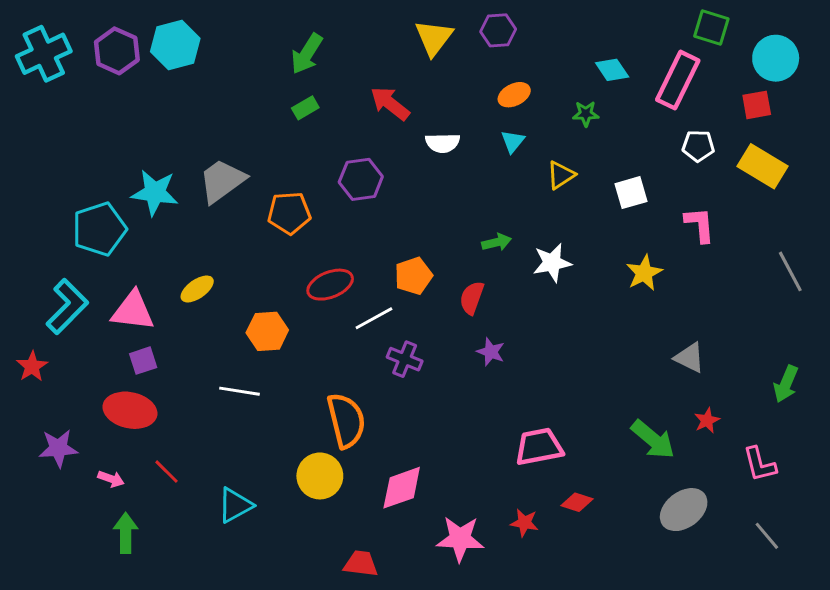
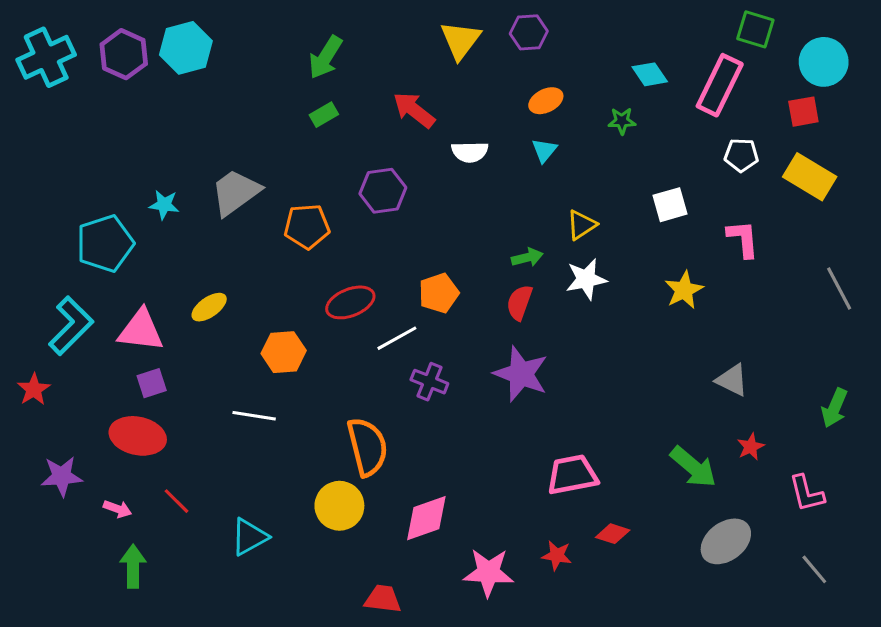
yellow triangle: (561, 175) -> (582, 225), moved
cyan star: (155, 193) -> (164, 205), size x0.6
red semicircle: (472, 298) -> (519, 302), moved
purple star: (491, 352) -> (521, 374), size x1.8

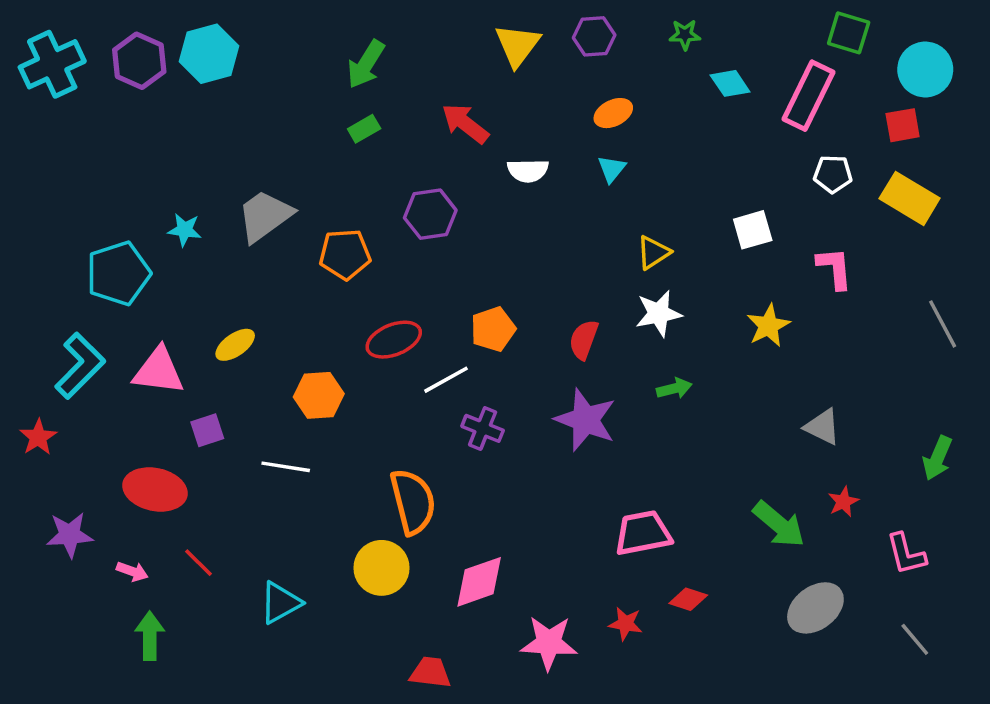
green star: (622, 121) -> (685, 35), moved
green arrow: (527, 257) -> (674, 388), moved
purple square: (152, 383) -> (207, 430), moved

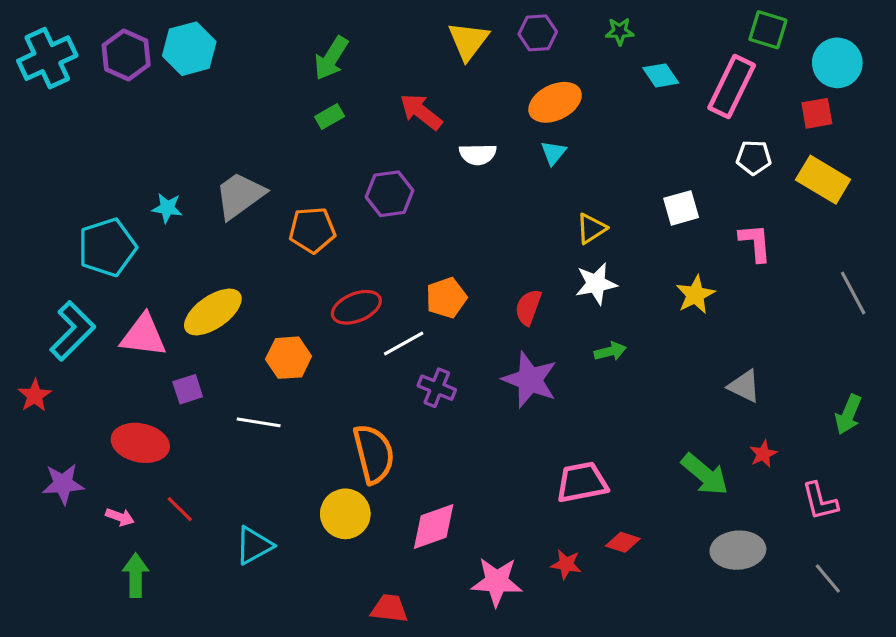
orange ellipse: (613, 113) -> (555, 102), size x1.5
yellow ellipse: (235, 345) -> (213, 312), size x1.6
gray ellipse: (815, 608) -> (738, 550), turned 33

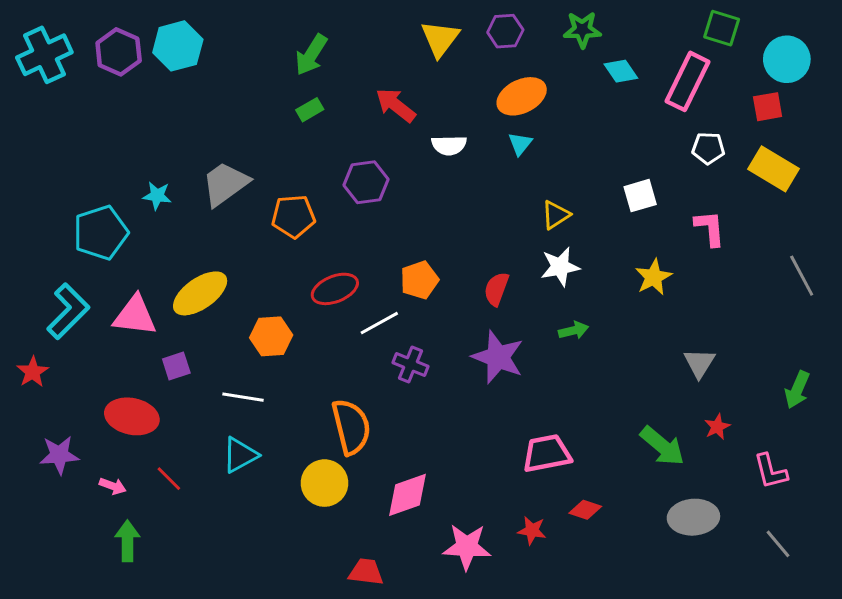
green star: (620, 31) -> (582, 30), size x1.4
gray triangle: (744, 386) -> (699, 363), turned 36
cyan triangle: (254, 545) -> (240, 455), moved

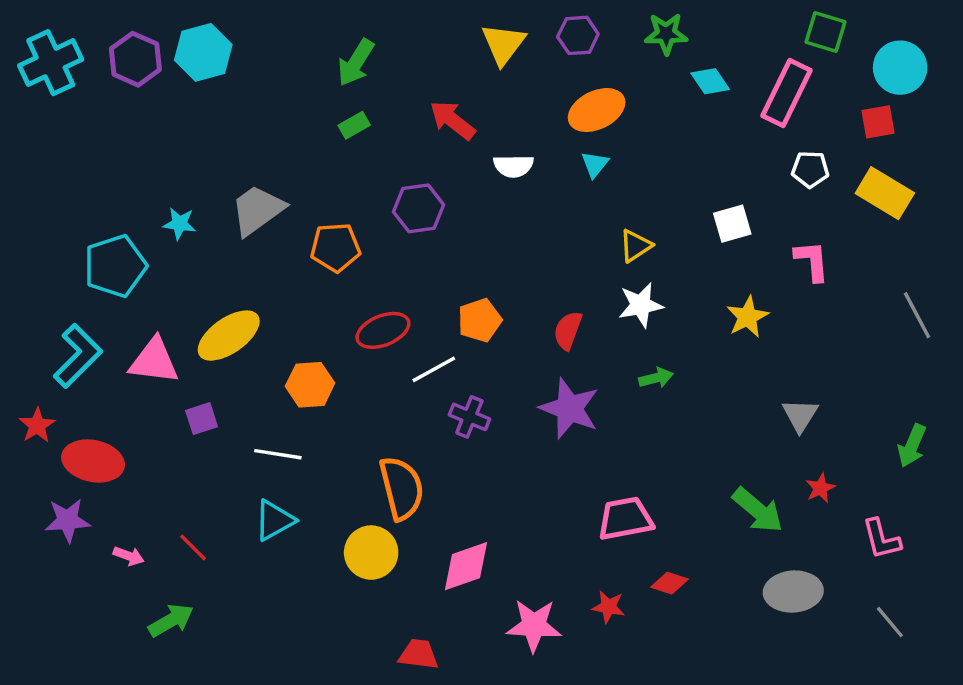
red ellipse: (132, 416) -> (93, 461), moved
green arrow: (127, 541) -> (171, 620), moved, turned 60

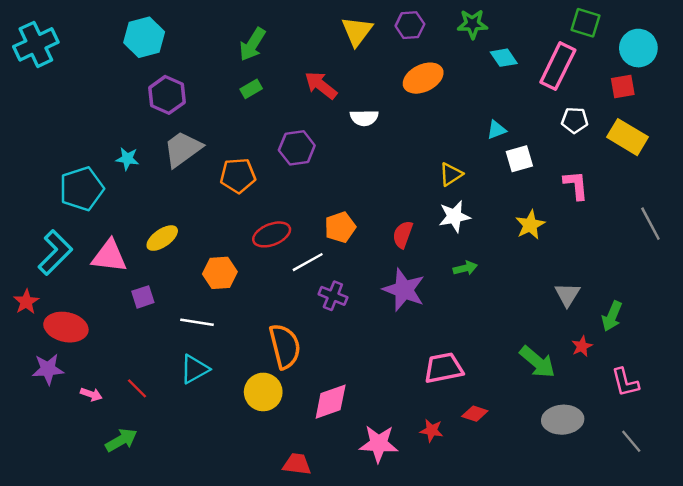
purple hexagon: (135, 59) -> (167, 95), moved
cyan triangle: (595, 164) -> (496, 130), moved, turned 30
yellow ellipse: (229, 336) -> (162, 238), size x0.7
green arrow: (912, 446) -> (612, 316), moved

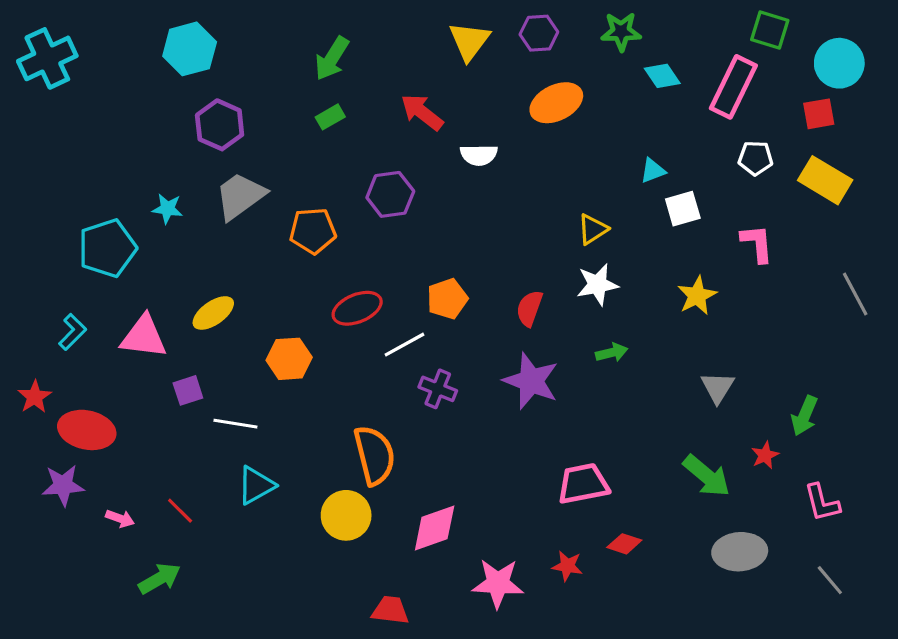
cyan L-shape: (55, 252) -> (73, 332), size x0.6
gray triangle: (567, 295) -> (718, 387), moved
white line: (197, 322) -> (235, 424), moved

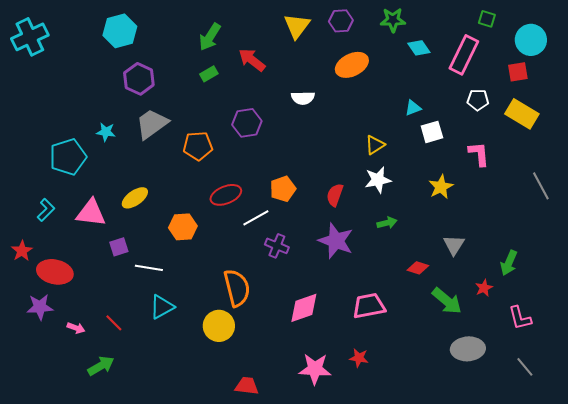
green square: (770, 30) -> (487, 19), size x0.7
red arrow: (422, 112) -> (252, 60), moved
pink diamond: (435, 528) -> (304, 308), moved
red diamond: (624, 544) -> (418, 268), moved

